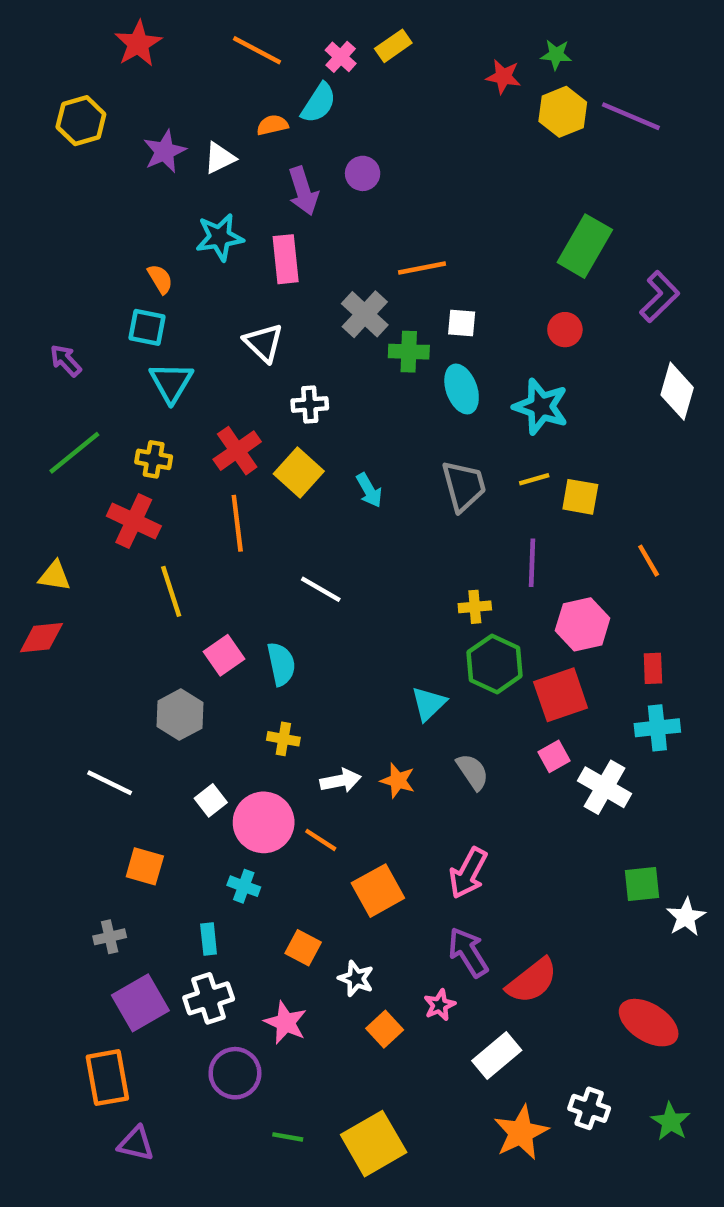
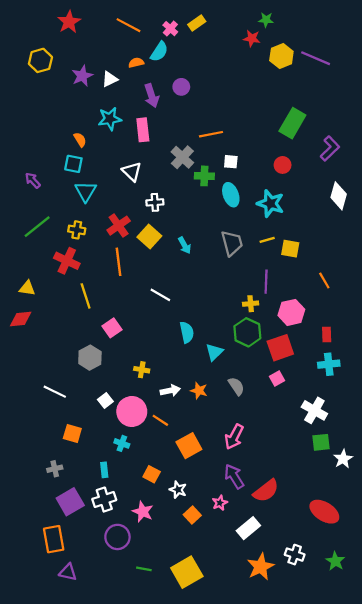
green star: (556, 55) -> (266, 20), moved
yellow cross: (475, 607) -> (251, 304), moved
cyan semicircle: (281, 664) -> (187, 332), moved
white cross: (605, 787) -> (314, 410), moved

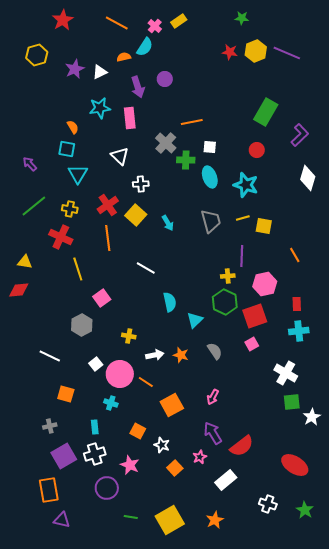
red star: (252, 38) -> (230, 52), moved
pink arrow: (234, 437) -> (213, 397), size x0.7
orange star: (261, 567) -> (215, 520), moved, size x0.7

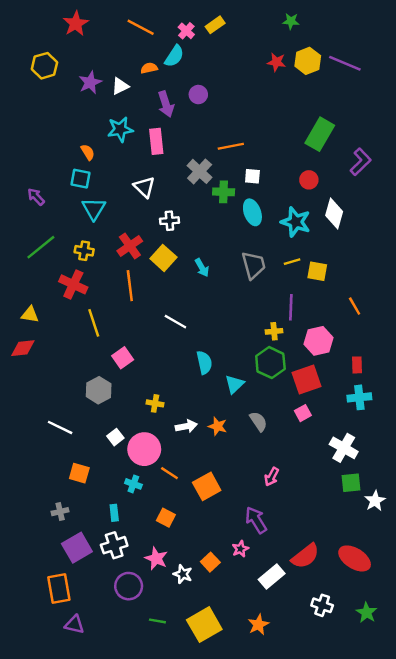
white diamond: (308, 178) -> (334, 214), moved
orange line: (146, 382) -> (169, 473), moved
pink arrow: (213, 397) -> (272, 477), moved
white star: (162, 445) -> (183, 574), moved
red semicircle: (242, 446) -> (305, 556), moved

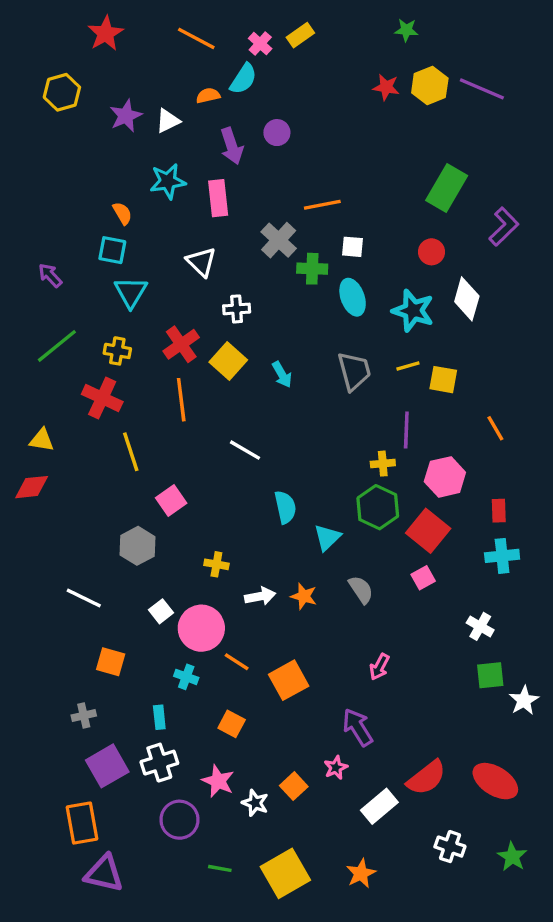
red square: (306, 379) -> (428, 531), turned -32
white cross: (344, 448) -> (480, 626), size x0.7
purple triangle: (75, 625) -> (104, 873), size x1.4

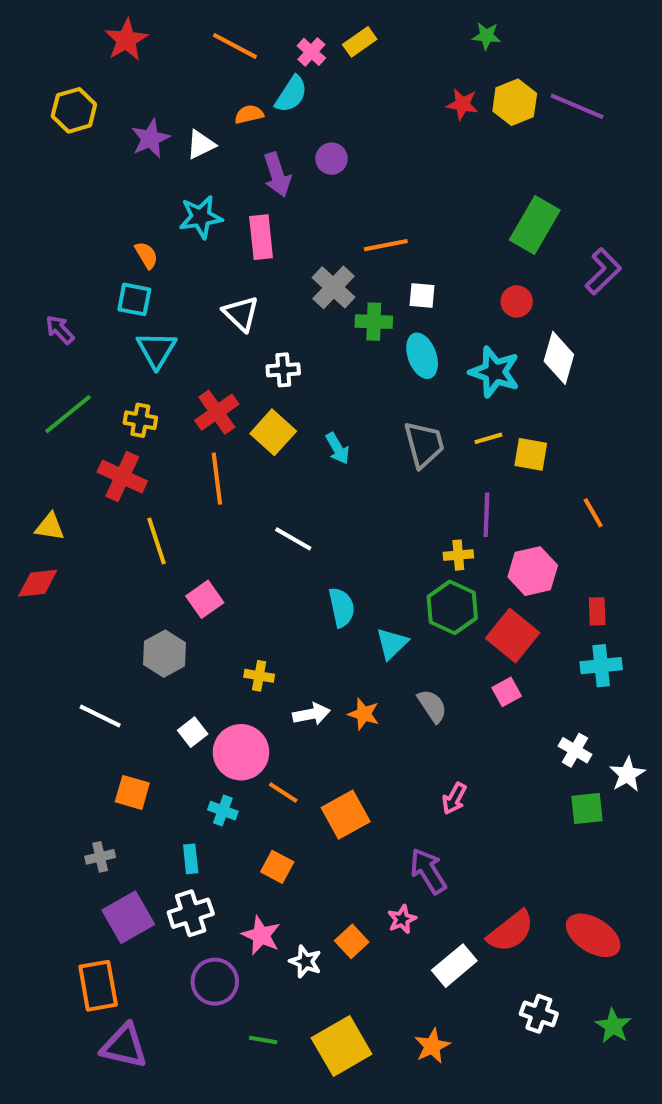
white star: (524, 700) -> (627, 774), moved

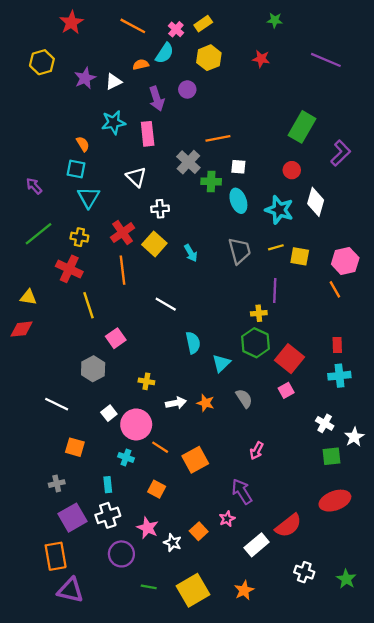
yellow hexagon: (515, 102) -> (209, 58), moved
pink hexagon: (533, 571) -> (345, 261), moved
red ellipse: (593, 935) -> (335, 501), moved, turned -52

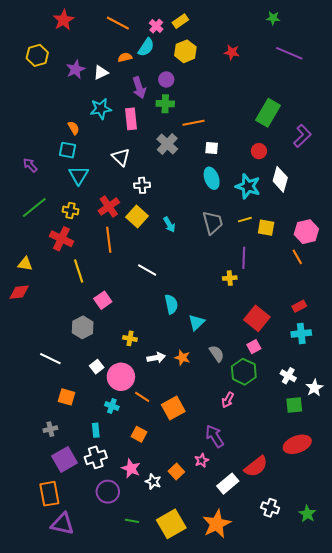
green star: (275, 20) -> (273, 18), moved
green cross: (211, 181) -> (165, 104), moved
green hexagon: (255, 343) -> (244, 372), moved
red rectangle: (337, 345) -> (299, 306), turned 64
orange star: (244, 590) -> (217, 524), size x1.6

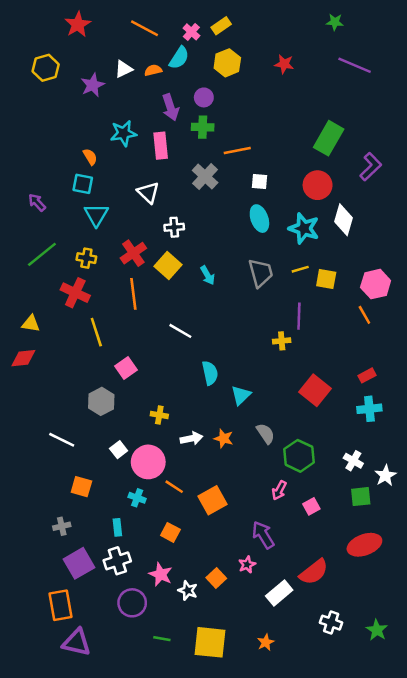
white triangle: (101, 72) -> (124, 69), moved
red circle: (259, 151) -> (318, 185), size x1.5
pink square: (254, 347) -> (311, 506), moved
yellow square: (171, 524) -> (210, 642), turned 36
orange star: (217, 524) -> (266, 642), size x0.5

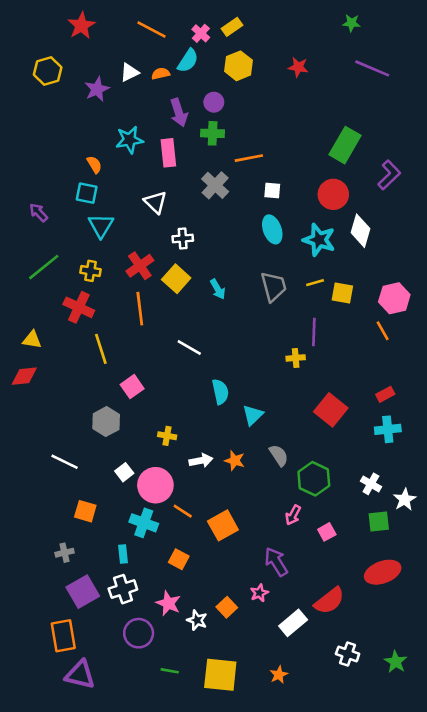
cyan cross: (137, 498) -> (144, 523), size x1.5

